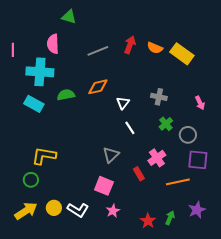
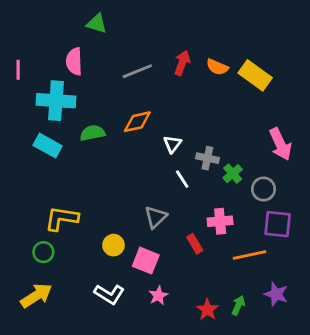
gray cross: (159, 97) -> (207, 158), moved
pink arrow: (200, 103) -> (280, 144), size x1.6
pink cross: (157, 158) -> (220, 221), turned 30
yellow circle: (54, 208) -> (113, 245), moved
purple star: (197, 210) -> (276, 294), turned -30

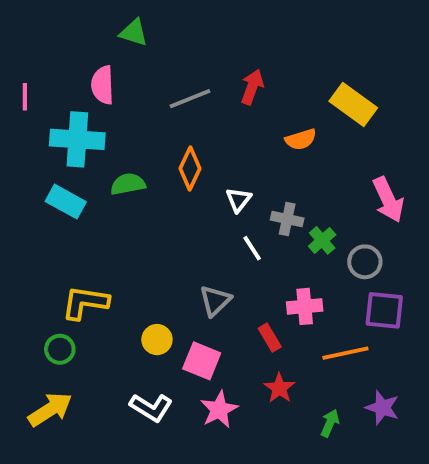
orange semicircle: (217, 67) -> (301, 139), moved, turned -40
orange diamond: (137, 122) -> (190, 169), turned -52
pink star: (158, 296) -> (219, 409), size x1.4
red star: (207, 310) -> (279, 388), moved

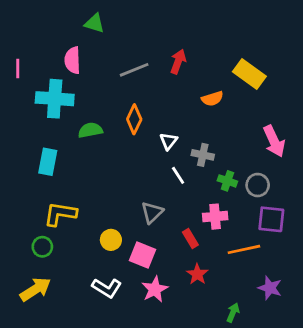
cyan rectangle: (66, 202) -> (48, 162), moved, turned 72
green cross: (322, 240) -> (227, 181), moved, turned -30
green arrow: (330, 423) -> (233, 313), moved

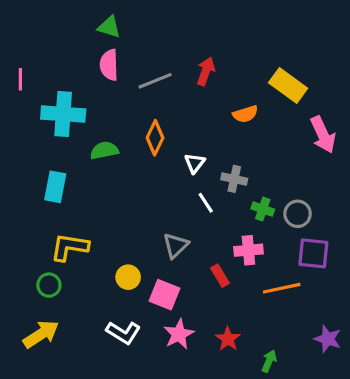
pink semicircle: (73, 60) -> (109, 65), moved
pink arrow: (274, 141) -> (323, 135), moved
red star: (197, 274) -> (228, 339), moved
purple star: (270, 288) -> (328, 339), moved

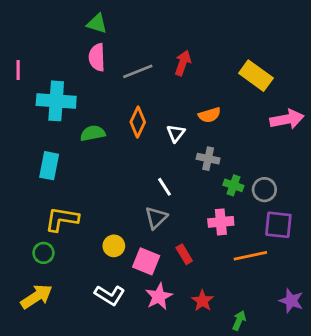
orange semicircle: (245, 114) -> (210, 115), moved
pink arrow: (323, 135) -> (287, 119), turned -76
white triangle: (195, 163) -> (176, 133), moved
white line: (206, 203) -> (164, 187), moved
red rectangle: (220, 276) -> (184, 254), moved

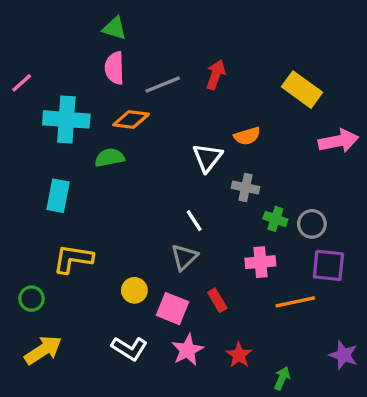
pink line: (18, 70) -> (22, 83), turned 48
orange diamond: (138, 122) -> (131, 119), moved, turned 72
white triangle: (176, 133) -> (207, 158), size x1.4
green circle: (43, 253) -> (32, 299), moved

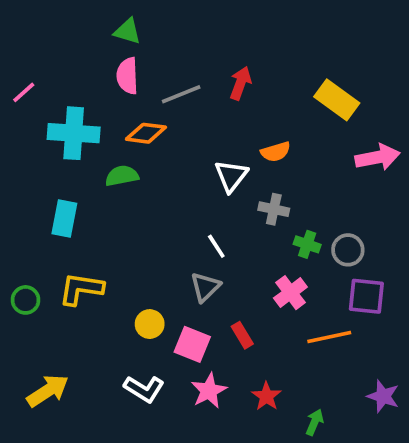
pink cross: (260, 262) -> (290, 293), turned -32
green circle: (32, 299) -> (26, 300), moved

